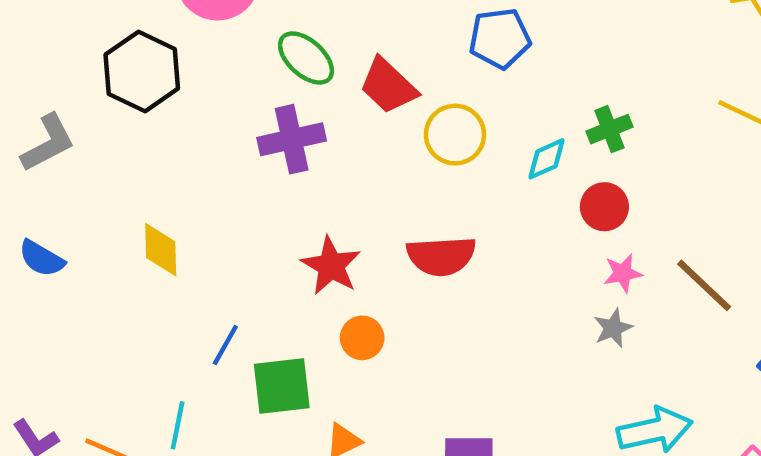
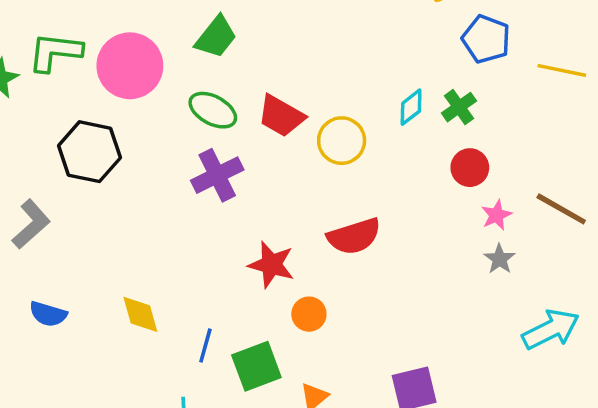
blue pentagon: (500, 38) -> (486, 39), moved, turned -30
cyan diamond: (546, 159) -> (411, 107), moved
yellow diamond: (161, 250) -> (140, 314), moved

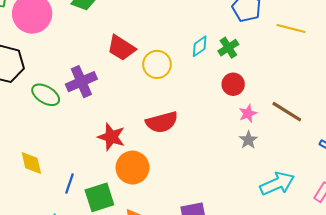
green ellipse: (213, 110) -> (46, 95), moved
orange circle: (309, 314) -> (132, 168), size x1.6

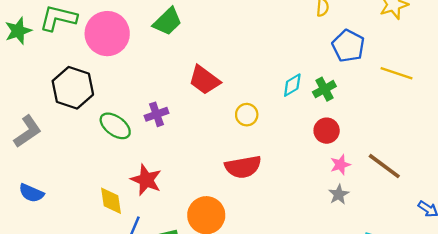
yellow circle: (157, 64) -> (247, 115), moved, size x0.7
purple cross: (81, 82) -> (156, 114), size x0.7
red star: (111, 137) -> (146, 180), moved
yellow diamond: (31, 163) -> (111, 201), moved

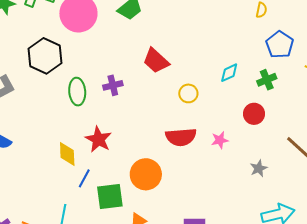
green cross: (324, 89) -> (267, 80), moved
green ellipse: (115, 126) -> (77, 92), turned 44
pink star: (340, 165) -> (220, 140), moved

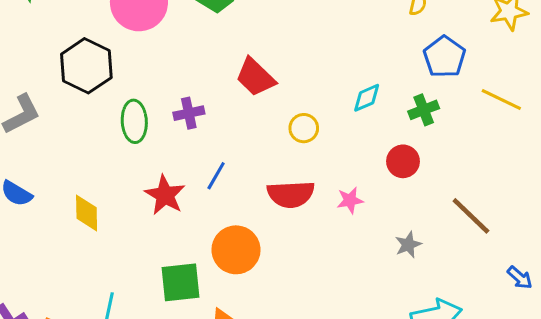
yellow diamond: (67, 154) -> (87, 213), moved
blue line: (84, 178) -> (216, 176), moved

